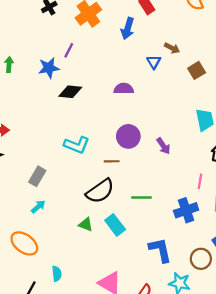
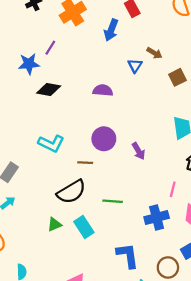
green triangle: (86, 225) -> (54, 224), turned -48

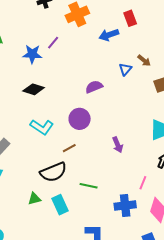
blue arrow: (111, 30) -> (109, 35), turned 42
black diamond: (49, 90) -> (34, 89), moved
purple semicircle: (103, 90) -> (94, 87), turned -36
purple circle: (104, 139) -> (80, 119), moved
brown line: (85, 163) -> (69, 148), turned -40

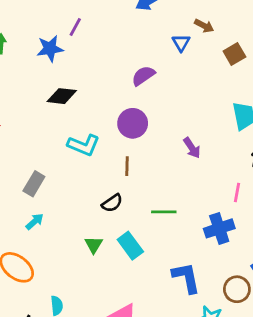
brown line: (69, 148) -> (127, 166), turned -48
black semicircle: (53, 172) -> (112, 203), size x0.6
green triangle: (34, 199) -> (94, 245), turned -32

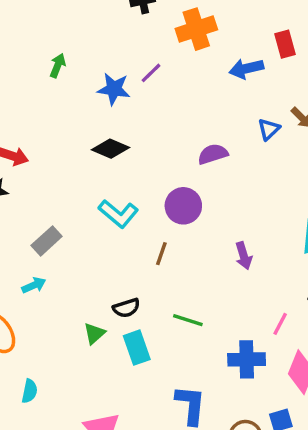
black semicircle: (112, 203) -> (126, 308), moved

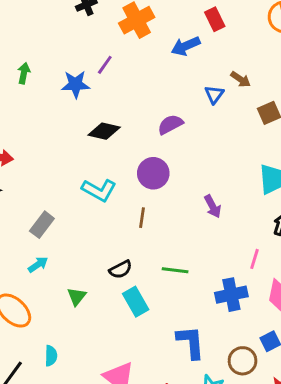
black diamond: (111, 149) -> (104, 131), moved
green triangle: (94, 333) -> (77, 296), moved

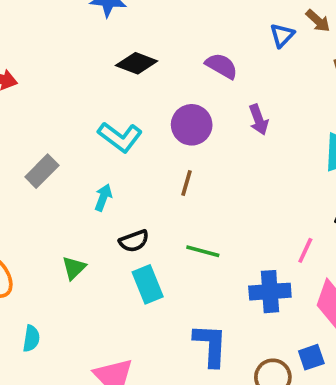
purple semicircle: (170, 124) -> (221, 66), turned 50
purple arrow: (213, 206) -> (259, 120), moved
brown line: (142, 218) -> (186, 183), moved
cyan arrow: (38, 265) -> (103, 197), moved, turned -42

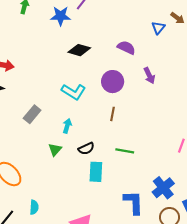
green triangle: (74, 268) -> (55, 149), moved
cyan rectangle: (148, 284) -> (96, 172), turned 30
blue cross: (270, 292) -> (163, 188), moved, turned -30

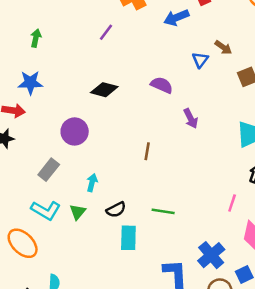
blue star: (61, 16) -> (30, 83), moved
purple circle: (113, 82) -> (75, 131), moved
cyan L-shape: (74, 92) -> (46, 210), moved
brown line: (113, 114) -> (147, 151), moved

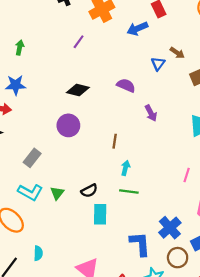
purple circle: (75, 131) -> (68, 125), moved
cyan arrow: (92, 183) -> (125, 168), moved
pink line: (232, 203) -> (187, 175), moved

